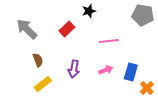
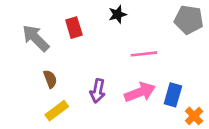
red rectangle: (67, 29) -> (74, 28), moved, turned -63
pink arrow: (106, 70) -> (140, 92), size x1.6

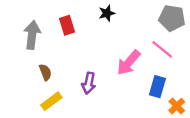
gray arrow: (36, 38) -> (32, 35), turned 52
pink line: (144, 54) -> (162, 49), moved, turned 45
pink arrow: (140, 92) -> (129, 63), moved, turned 152

